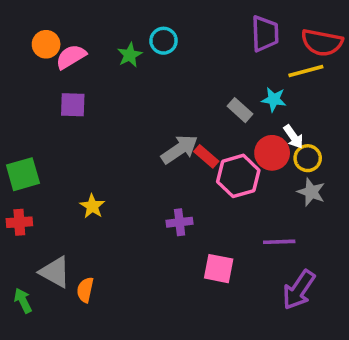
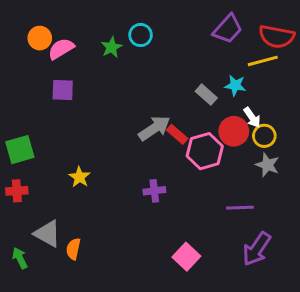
purple trapezoid: (265, 34) -> (228, 29), turned 44
pink square: (219, 269) -> (186, 257), moved, turned 32

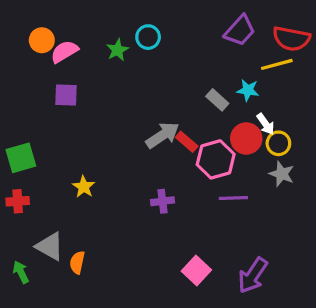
purple line: (240, 208) -> (233, 198), moved
purple arrow: (257, 249) -> (253, 275), moved

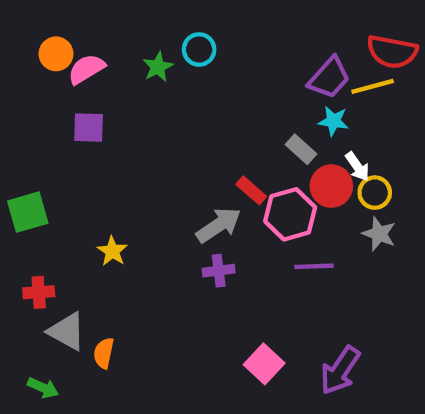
purple trapezoid: (240, 31) -> (329, 78), moved
gray rectangle: (217, 100) -> (301, 149), moved
gray arrow: (163, 135) -> (219, 225), moved
red cross: (18, 201) -> (39, 292), moved
green arrow: (21, 272) -> (43, 388), moved, turned 140

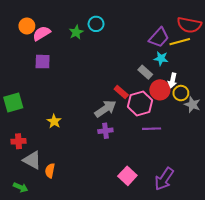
white arrow: (357, 167) -> (173, 80), turned 48
gray star: (379, 234) -> (192, 105), moved

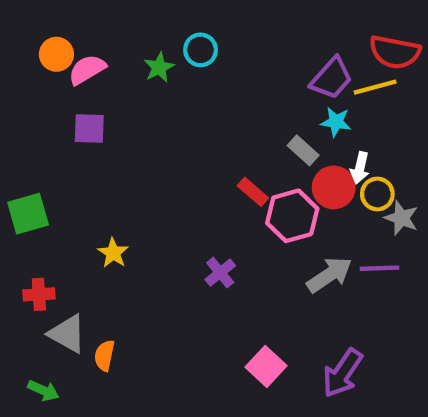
gray arrow: (105, 109) -> (329, 275), moved
purple line: (152, 129) -> (380, 268), moved
purple cross: (105, 131) -> (220, 273), turned -32

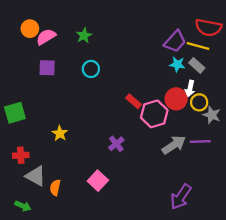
cyan circle: (201, 50) -> (91, 69), moved
yellow line: (375, 87) -> (198, 46), turned 30
gray rectangle: (303, 150) -> (197, 65), moved
pink square: (266, 366) -> (98, 181), moved

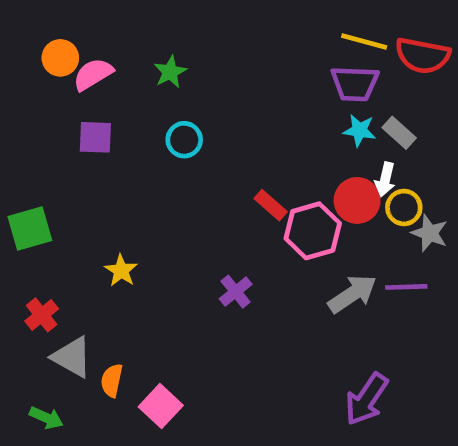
purple trapezoid: (175, 41) -> (355, 84), turned 50
yellow line: (198, 46) -> (364, 42), moved
red cross: (21, 155) -> (42, 315), turned -35
pink square: (98, 181) -> (161, 406), moved

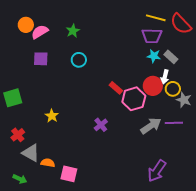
red semicircle: (423, 56) -> (181, 24), turned 35
orange semicircle: (112, 380) -> (48, 163), turned 88
pink square: (161, 406) -> (69, 174), turned -30

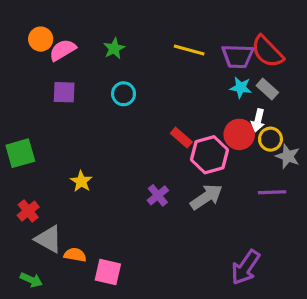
yellow line: (156, 18) -> (189, 50), moved
red semicircle: (181, 24) -> (267, 52), moved
gray arrow: (151, 126) -> (206, 197), moved

